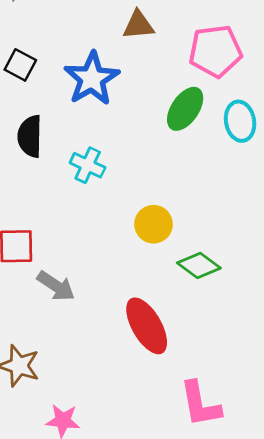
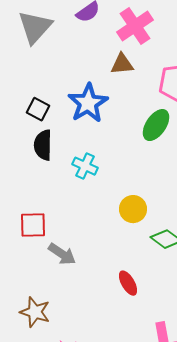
black square: (20, 65) -> (38, 109), moved
red ellipse: (147, 326) -> (128, 283), size x0.6

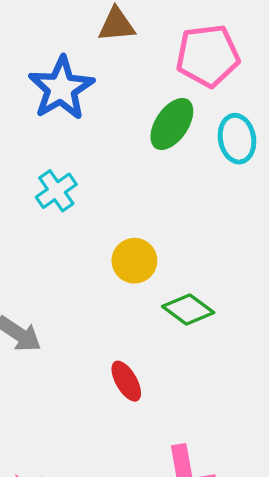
cyan cross: (85, 166) -> (56, 191), turned 30

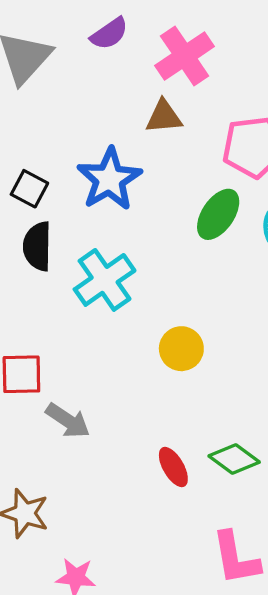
cyan cross: (56, 191) -> (105, 280), size x1.5
green diamond: (188, 310) -> (234, 459), moved

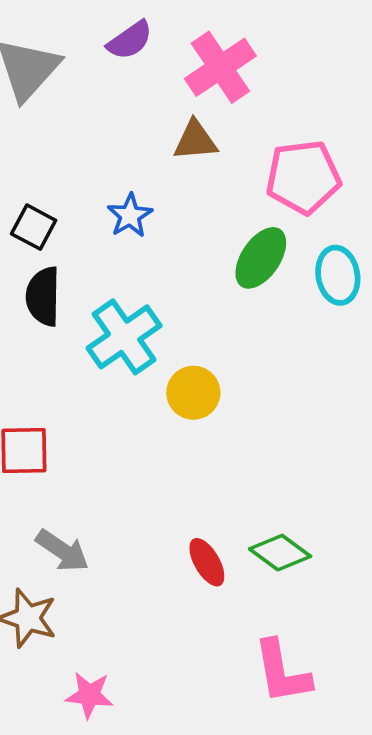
blue star: (109, 179) -> (130, 216), size x0.6
yellow circle: (181, 349) -> (193, 393), moved
gray arrow: (68, 421) -> (62, 551), moved

